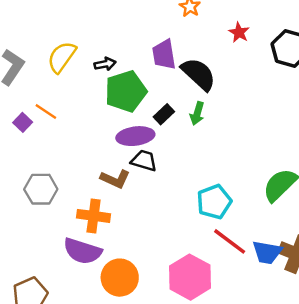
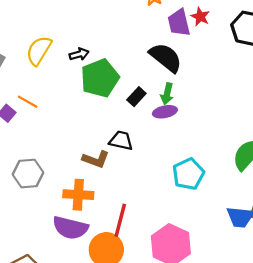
purple trapezoid: (164, 55) -> (179, 23), moved
purple ellipse: (135, 136) -> (165, 112), moved, size x0.7
red line: (230, 241) -> (120, 220), moved, turned 72

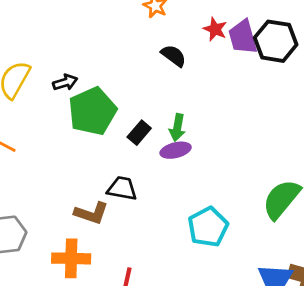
purple trapezoid: (179, 23) -> (243, 37), moved
black semicircle: (166, 57) -> (174, 56), moved, size x0.6

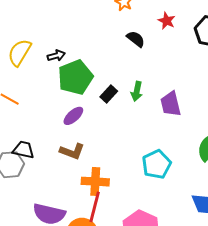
purple trapezoid: (243, 37) -> (171, 104), moved
purple ellipse: (176, 150) -> (73, 116), moved, turned -30
black trapezoid: (122, 188) -> (23, 150), moved
orange cross: (71, 258) -> (95, 182), moved

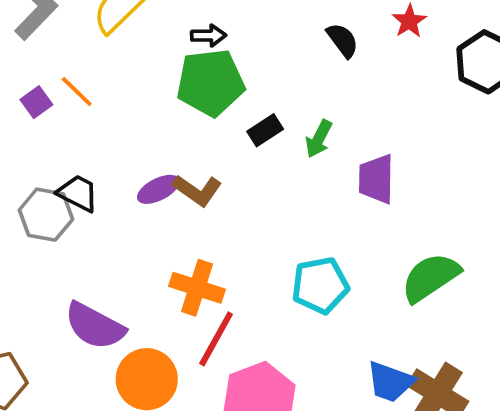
black arrow: (56, 56) -> (208, 36), moved
purple ellipse: (73, 116) -> (158, 189), moved
brown L-shape: (72, 151) -> (197, 190), moved
red line: (95, 207) -> (216, 339), moved

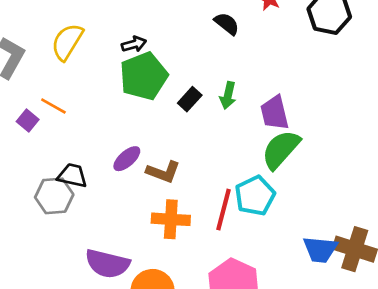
brown L-shape: (197, 190) -> (163, 172), moved
green semicircle: (430, 277) -> (281, 149), moved
red line: (216, 339) -> (224, 210), moved

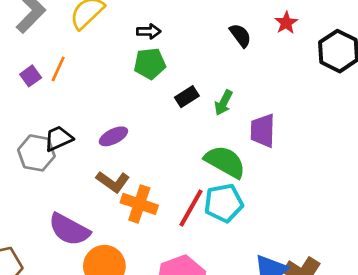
green pentagon: (144, 76) -> (150, 64), size x0.7
orange line: (53, 106) -> (58, 69), turned 70
green semicircle: (281, 149) -> (225, 162), moved, turned 63
brown L-shape: (163, 172) -> (113, 182), moved
black trapezoid: (72, 176) -> (58, 138), turned -52

